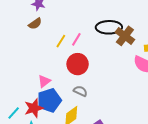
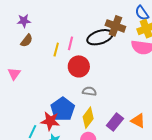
black ellipse: (109, 27) -> (100, 37), moved
pink triangle: (44, 81) -> (14, 74), moved
red star: (34, 108) -> (50, 121), turned -30

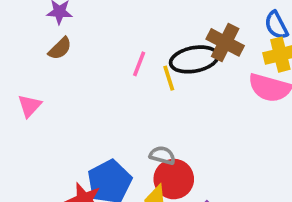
yellow line: (56, 50) -> (169, 78), moved, turned -40
red circle: (79, 66) -> (174, 179), moved

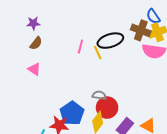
brown cross: (225, 42) -> (141, 30), moved
pink triangle: (30, 106) -> (34, 69), moved, turned -32

